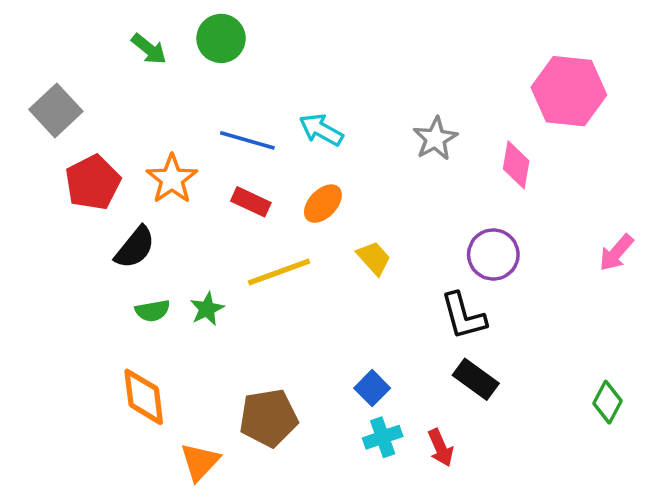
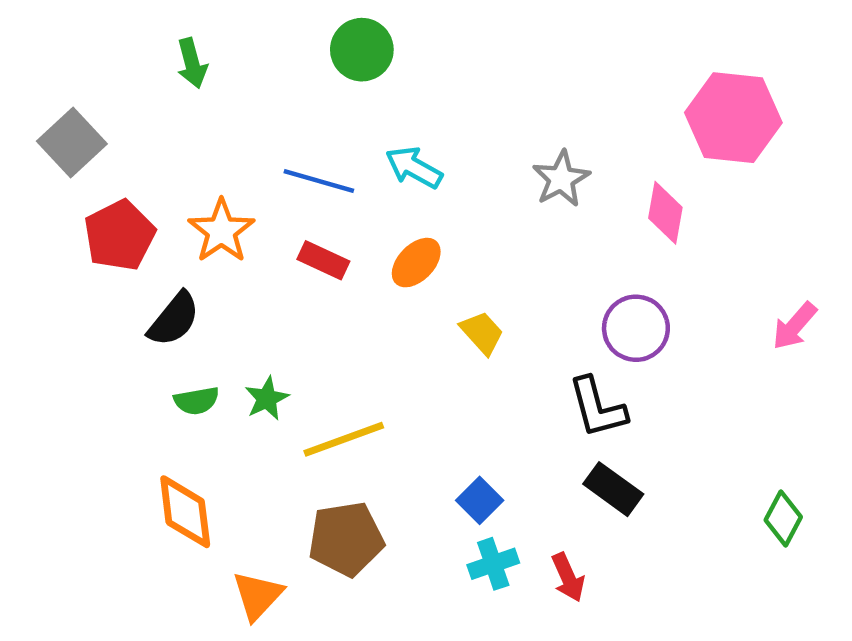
green circle: (221, 38) -> (362, 50), moved
green arrow: (149, 49) -> (192, 63), turned 36
yellow line: (279, 272) -> (344, 439), moved

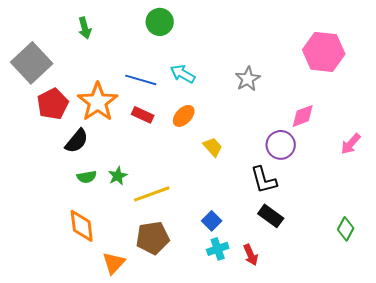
gray square: (72, 143) -> (32, 63), size x1.4
pink diamond: (665, 213) -> (303, 116), moved, turned 60
orange star: (221, 231) -> (98, 102), size x1.4

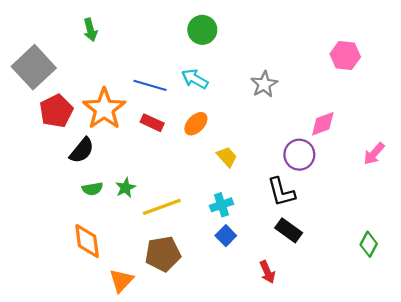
green circle: (160, 22) -> (202, 30), moved
pink hexagon: (324, 52) -> (345, 55), size x0.7
cyan cross: (218, 249) -> (221, 205), moved

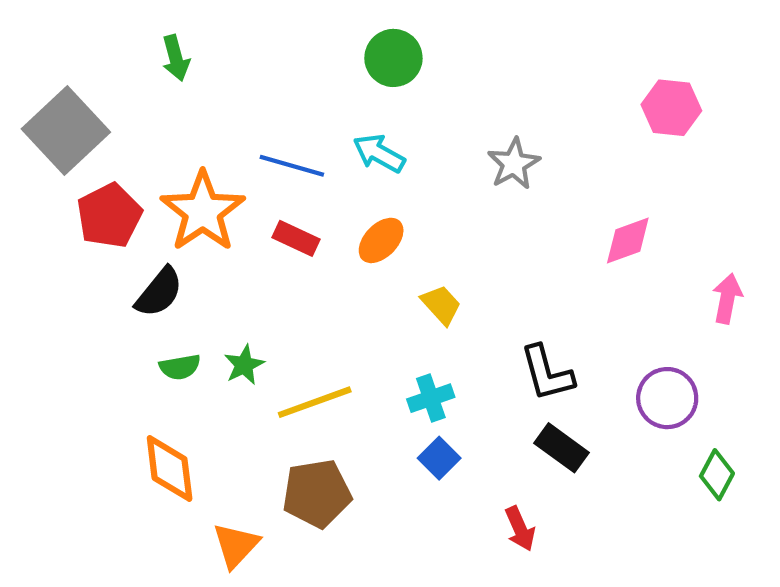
pink arrow: (374, 154) -> (727, 299), turned 150
purple circle: (299, 155) -> (667, 398), moved

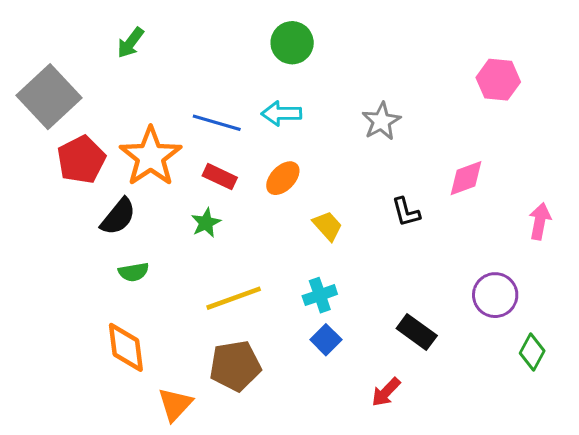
green arrow: (176, 58) -> (131, 43), turned 52
cyan arrow: (379, 153) -> (281, 114), turned -30
green star: (244, 365) -> (206, 223), moved
black L-shape: (547, 373) -> (406, 212), moved, size x0.7
red arrow: (520, 529) -> (386, 392), turned 68

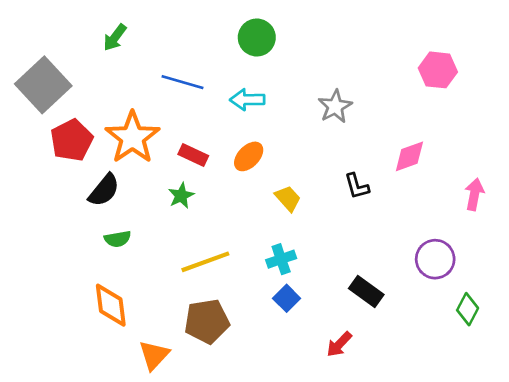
blue line: (217, 123) -> (182, 82), moved

